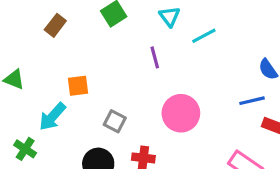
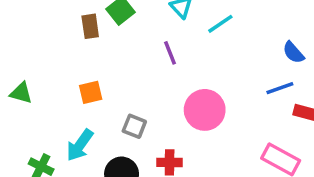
brown rectangle: (55, 25) -> (90, 26), moved, turned -40
cyan arrow: (52, 117) -> (80, 145), moved

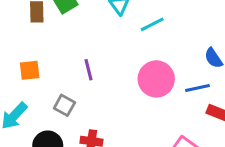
purple line: (170, 53) -> (89, 70), moved
pink circle: (205, 110) -> (156, 79), moved

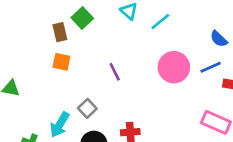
orange square: (30, 70) -> (61, 62), moved, turned 30
gray square: (64, 105) -> (87, 108), moved, turned 30

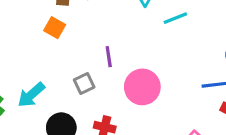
pink circle: (174, 67) -> (142, 87), moved
gray square: (87, 108) -> (84, 83), moved

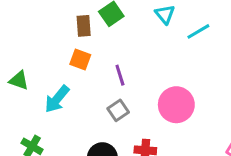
purple line: (109, 57) -> (120, 75), moved
cyan arrow: (31, 95) -> (57, 99), moved

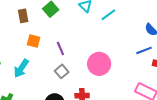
brown rectangle: (84, 26) -> (23, 16), moved

